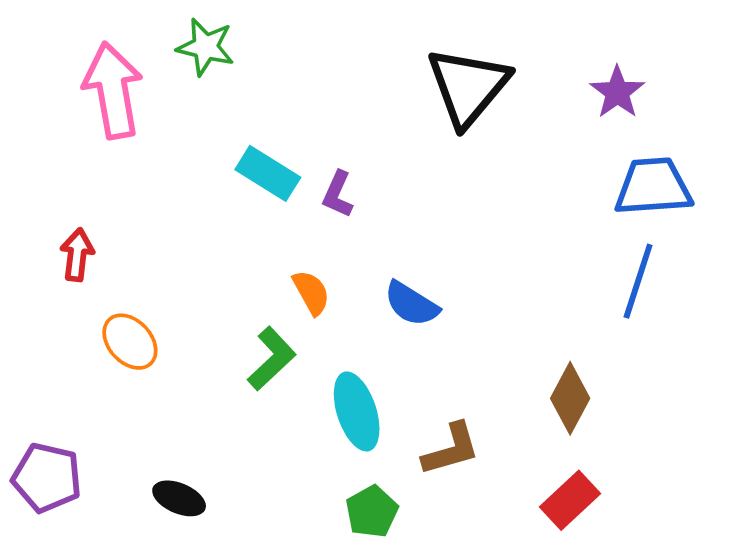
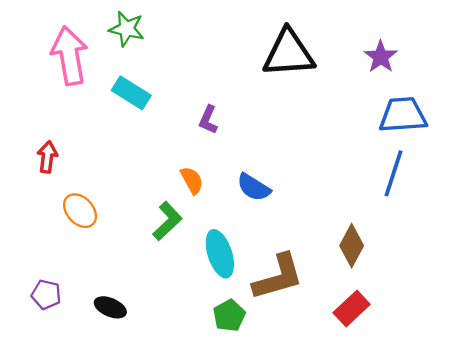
black triangle: (468, 87) -> (289, 53), turned 46
cyan rectangle: (268, 173) -> (131, 93), moved
brown L-shape: (451, 449) -> (278, 277), size x1.4
purple pentagon: (47, 478) -> (46, 295), moved, size x0.7

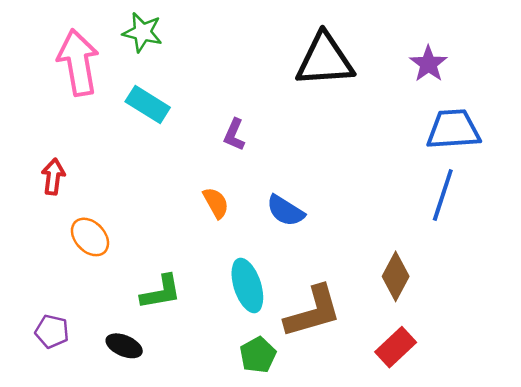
green L-shape: (167, 221) -> (161, 292), moved, turned 33

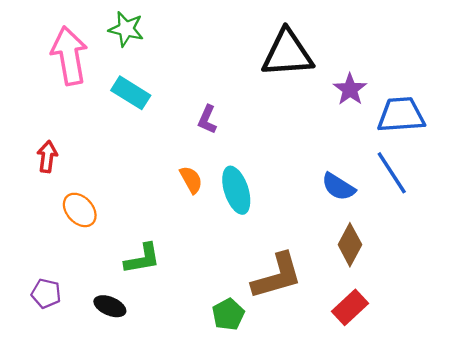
purple star: (428, 64) -> (350, 89), moved
blue line: (443, 195) -> (392, 173), turned -51
blue semicircle: (285, 211) -> (338, 187), moved
cyan ellipse: (247, 285) -> (236, 190), moved

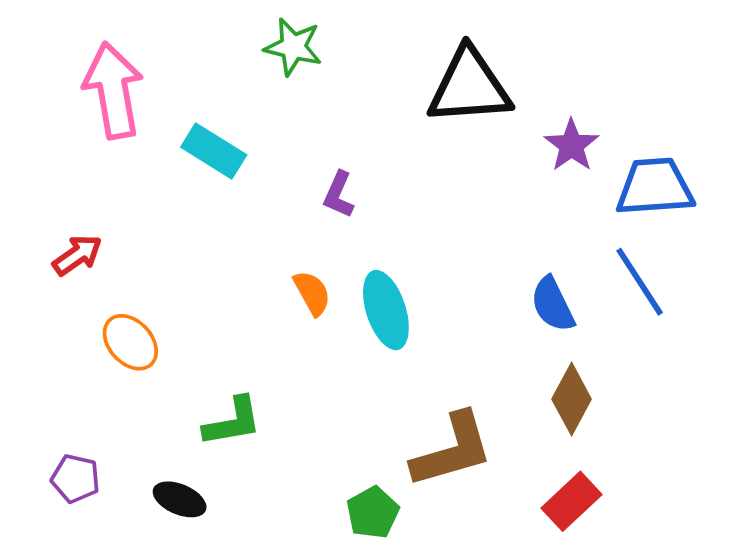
green star: (126, 29) -> (293, 47), moved
red arrow: (47, 157) -> (77, 255), turned 48
blue semicircle: (338, 187) -> (553, 304), turned 32

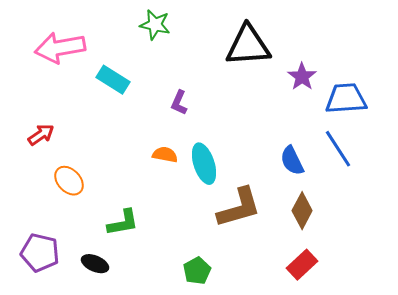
pink arrow: (113, 90) -> (60, 48), turned -90
orange semicircle: (312, 293) -> (165, 155), turned -50
brown L-shape: (452, 450) -> (239, 208), moved
purple pentagon: (75, 479) -> (40, 253), size x1.5

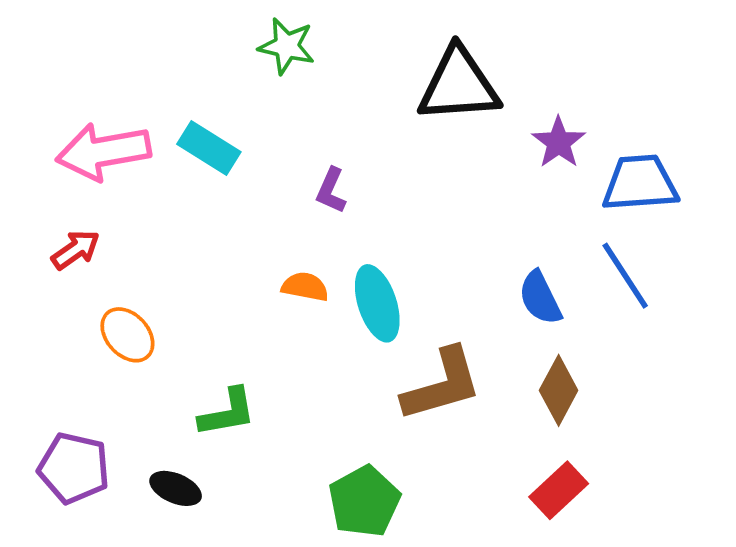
pink arrow: (60, 48) -> (103, 152), moved
green pentagon: (197, 271) -> (364, 501), size x1.4

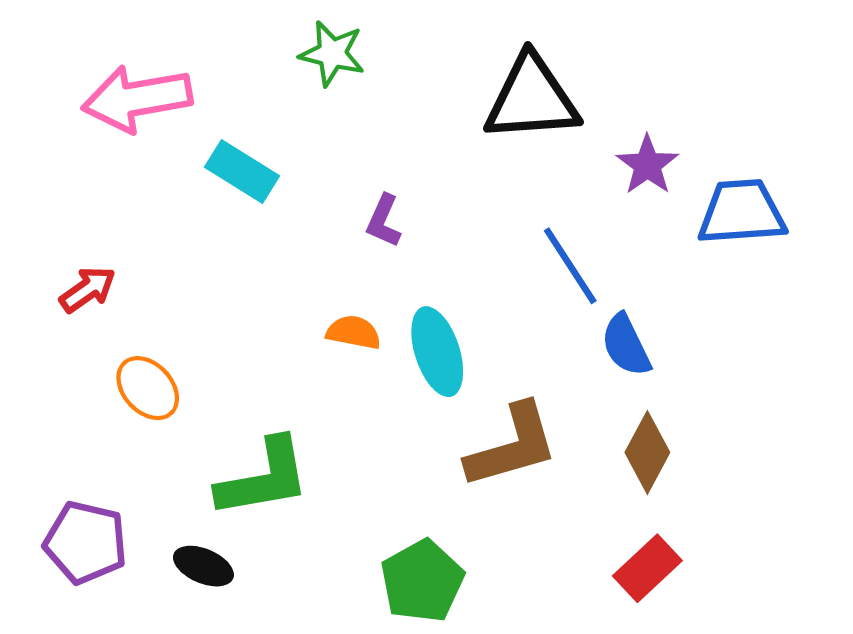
pink arrow: (103, 152) -> (137, 99), moved
blue line: (625, 276) -> (570, 266), moved
green L-shape: (227, 413) -> (264, 478), size x1.4

